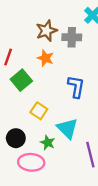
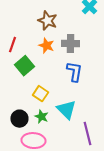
brown star: (47, 31) -> (47, 21), turned -30
gray cross: (72, 37) -> (70, 44), moved
green star: (48, 143) -> (41, 117), moved

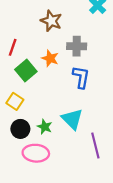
orange star: (46, 46) -> (50, 58), moved
yellow square: (40, 94) -> (15, 101), moved

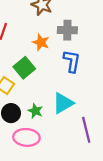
green square: (26, 70) -> (24, 68), moved
cyan triangle: (72, 119) -> (63, 103), turned 45

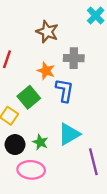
blue L-shape: (72, 61) -> (65, 90), moved

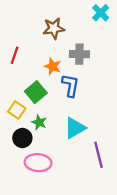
brown star: (47, 32) -> (54, 28), turned -30
green star: (40, 142) -> (39, 122), moved

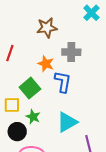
yellow square: (17, 110) -> (12, 105), turned -35

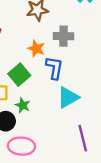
cyan triangle: (67, 122) -> (68, 97), moved

